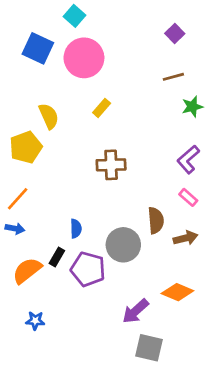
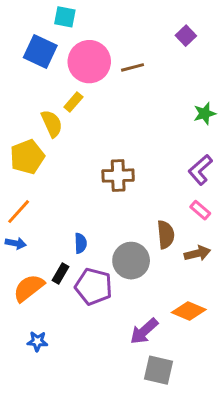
cyan square: (75, 16) -> (65, 17), moved, turned -30
brown line: (173, 77) -> (133, 67), moved
yellow rectangle: (102, 108) -> (73, 102), moved

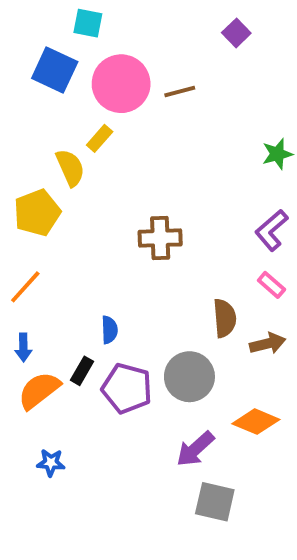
purple square: (186, 36) -> (236, 33), moved
blue arrow: (16, 243) -> (23, 347), moved, turned 78
gray circle: (131, 261) -> (189, 377), moved

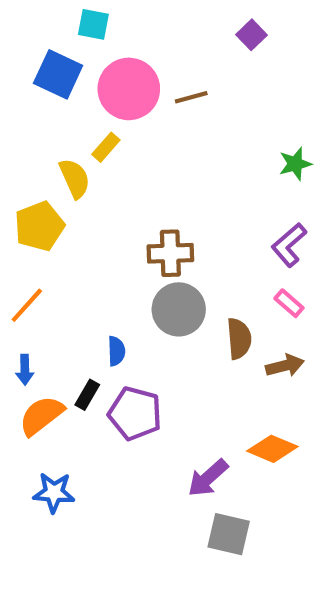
gray circle: (189, 377) -> (179, 309), moved
blue star: (51, 463) -> (54, 493), size x1.4

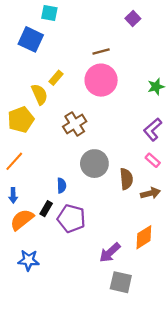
pink circle: (129, 89) -> (101, 80), moved
brown cross: (170, 253) -> (75, 124), moved, turned -30
orange diamond: (272, 449) -> (144, 237), turned -55

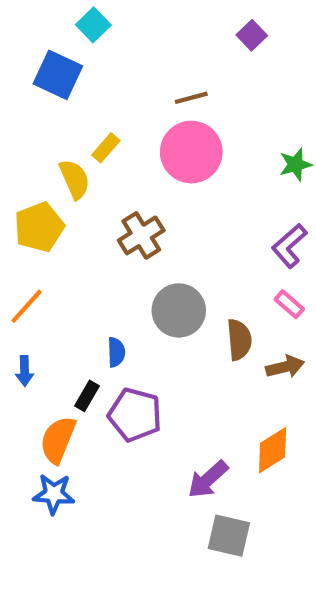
cyan square: (49, 13) -> (93, 25), turned 35
orange semicircle: (22, 220) -> (58, 440), moved, turned -30

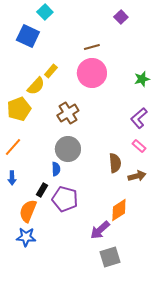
yellow semicircle: (75, 179) -> (36, 86), turned 66
gray circle: (179, 310) -> (68, 149), moved
orange diamond: (273, 450) -> (119, 210), moved
gray square: (229, 536) -> (110, 257), turned -30

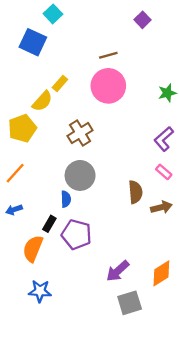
blue arrow: (12, 178) -> (14, 210), turned 72
orange diamond: (119, 210) -> (161, 273), moved
blue star: (26, 237) -> (40, 291), moved

